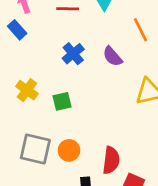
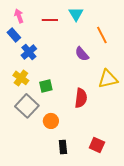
blue cross: (73, 54) -> (29, 52), moved
gray square: (35, 149) -> (27, 106), moved, turned 30
red semicircle: (111, 160) -> (81, 98), moved

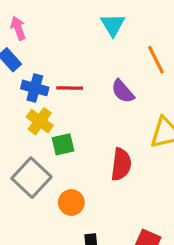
red line: (50, 20) -> (70, 88), moved
blue cross: (29, 52) -> (35, 88), turned -35
yellow cross: (21, 78) -> (40, 121), moved

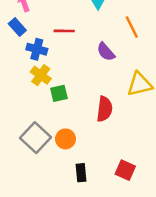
red line: (70, 88) -> (64, 31), moved
gray square: (31, 178) -> (36, 138), moved

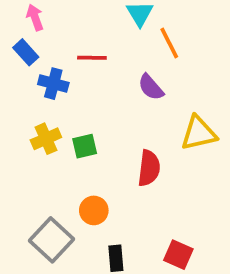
orange line: (132, 27) -> (169, 43), moved
yellow cross: (41, 75) -> (46, 139), moved, turned 30
gray square: (36, 138) -> (51, 240), moved

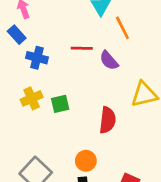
red line: (92, 58) -> (82, 48), moved
orange circle: (94, 210) -> (86, 161), moved

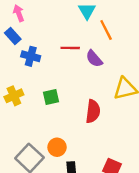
yellow cross: (32, 98) -> (14, 96), moved
orange circle: (86, 161) -> (57, 147), moved

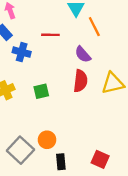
red line: (70, 48) -> (50, 35), moved
red semicircle: (93, 111) -> (80, 81), moved

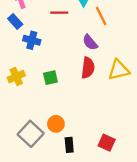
red line: (50, 35) -> (59, 13), moved

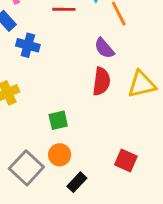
green square: (50, 78) -> (58, 120), moved
red square: (107, 143) -> (126, 161), moved
black rectangle: (69, 145) -> (77, 182), turned 48

